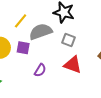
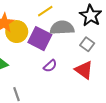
purple square: (23, 48) -> (40, 39), size x1.6

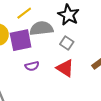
purple square: (40, 39) -> (21, 40), turned -35
purple semicircle: (50, 66) -> (32, 66), turned 32

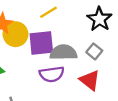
gray semicircle: (41, 28) -> (63, 52), moved
purple semicircle: (32, 66) -> (52, 74), size x1.5

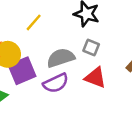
purple square: (41, 43) -> (22, 71), moved

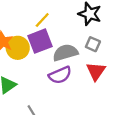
purple square: (22, 71) -> (40, 41), moved
red triangle: (95, 78) -> (96, 71), turned 42

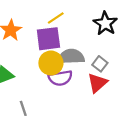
gray square: (93, 44) -> (100, 64), moved
yellow circle: (18, 48) -> (51, 63), moved

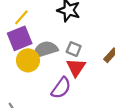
purple semicircle: (60, 78) -> (61, 88), moved, turned -30

